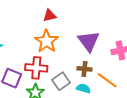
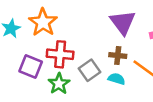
orange star: (47, 41) -> (43, 22), moved

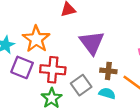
purple triangle: (123, 22) -> (92, 43), moved
purple square: (31, 67) -> (22, 67), moved

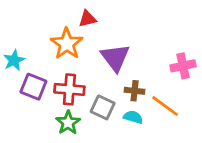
orange star: (36, 39) -> (67, 44), moved
gray square: (81, 85) -> (103, 107), turned -30

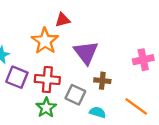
orange line: (165, 106) -> (136, 106), moved
cyan semicircle: (133, 117) -> (98, 112), moved

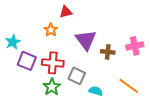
orange star: (45, 41) -> (51, 30), size x0.6
brown cross: (102, 81) -> (108, 52), moved

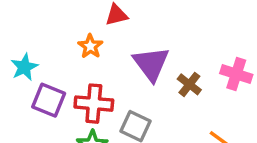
pink cross: (135, 46) -> (236, 74), turned 30
brown cross: (108, 52) -> (189, 84), turned 32

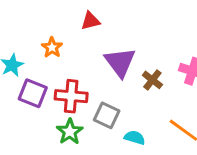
orange star: (90, 46) -> (52, 47), moved

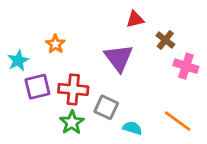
red triangle: (90, 21) -> (135, 19), moved
brown cross: (152, 80) -> (165, 40), moved
purple square: (33, 93) -> (37, 87), turned -36

